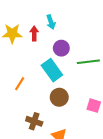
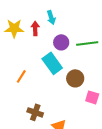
green line: (88, 62) -> (87, 43), moved
brown circle: (59, 97) -> (75, 78), moved

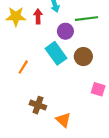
green line: (87, 43) -> (87, 19), moved
brown circle: (75, 78) -> (83, 57), moved

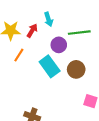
red arrow: (38, 16) -> (32, 31), turned 32
orange line: (23, 67) -> (19, 55), moved

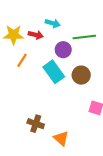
cyan arrow: (49, 19) -> (53, 23), turned -56
red arrow: (32, 31) -> (36, 35), turned 72

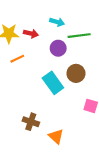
cyan arrow: (53, 23) -> (57, 22), moved
orange line: (22, 60) -> (17, 59), turned 32
cyan rectangle: (54, 72) -> (53, 83), moved

